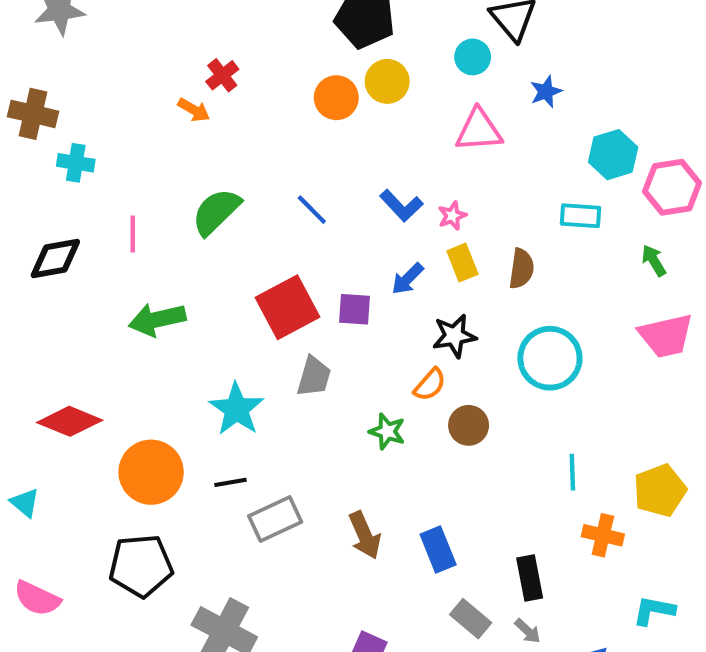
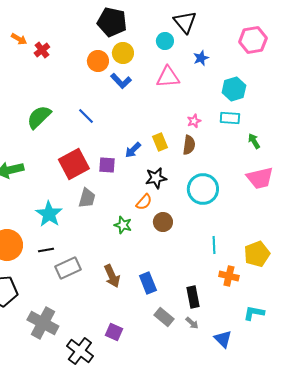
orange arrow: (194, 110) -> (19, 39), moved
pink hexagon: (672, 187) -> (253, 40), moved
blue L-shape: (401, 206) -> (121, 81), moved
pink star: (452, 216) -> (194, 121), moved
cyan rectangle: (581, 216) -> (230, 118), moved

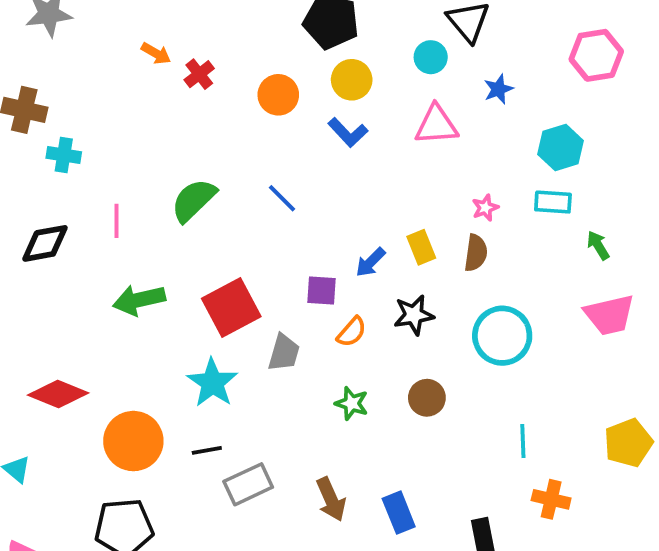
orange circle: (98, 61) -> (278, 95), moved
red square: (74, 164) -> (231, 307), moved
orange semicircle: (144, 202) -> (352, 332), moved
yellow pentagon: (257, 254) -> (628, 443), moved

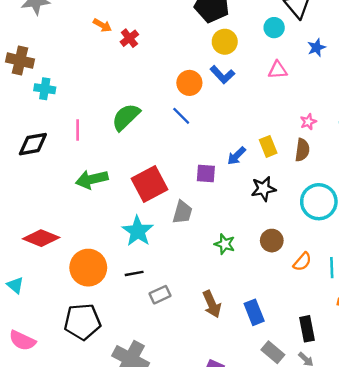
orange circle: (278, 95) -> (189, 83), moved
pink triangle: (436, 125) -> (278, 70), size x0.7
orange semicircle: (352, 332) -> (302, 262), moved
gray rectangle: (248, 484) -> (160, 295), size x0.7

